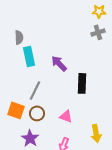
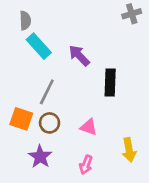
cyan rectangle: (29, 56) -> (39, 46), turned -30

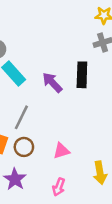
black rectangle: (110, 82) -> (82, 75), moved
pink triangle: (89, 127) -> (61, 151), turned -36

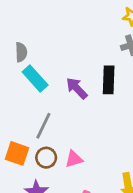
pink triangle: (61, 151) -> (74, 159), moved

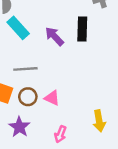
gray line: (43, 126) -> (25, 69), turned 60
pink triangle: (74, 159) -> (52, 98), turned 42

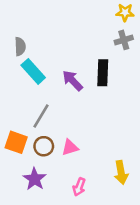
gray line: (25, 69) -> (41, 116), turned -55
pink triangle: (52, 98) -> (70, 148), turned -42

